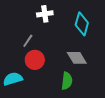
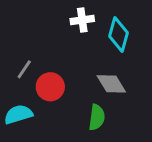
white cross: (45, 14) -> (82, 20), moved
gray line: (28, 41) -> (24, 69), moved

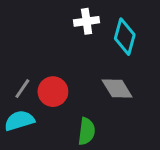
gray line: (24, 69) -> (22, 89), moved
green semicircle: (97, 117) -> (87, 131), moved

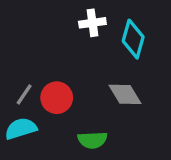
green semicircle: (87, 131) -> (92, 140), turned 80

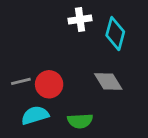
gray line: (24, 94) -> (21, 81), turned 42
cyan semicircle: (21, 129) -> (35, 115), moved

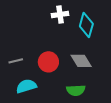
red circle: (49, 84) -> (48, 62), moved
green semicircle: (80, 121) -> (76, 90), moved

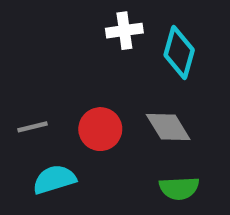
green semicircle: (76, 90) -> (179, 188), moved

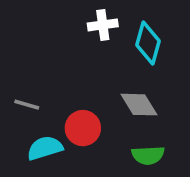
gray line: (32, 127) -> (27, 105), turned 30
red circle: (100, 129) -> (83, 128), moved

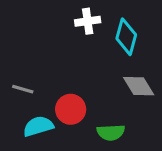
gray diamond: (139, 105) -> (139, 86), moved
green semicircle: (148, 155) -> (111, 132), moved

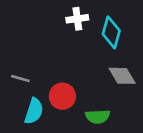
cyan semicircle: (38, 126) -> (34, 111), turned 125

